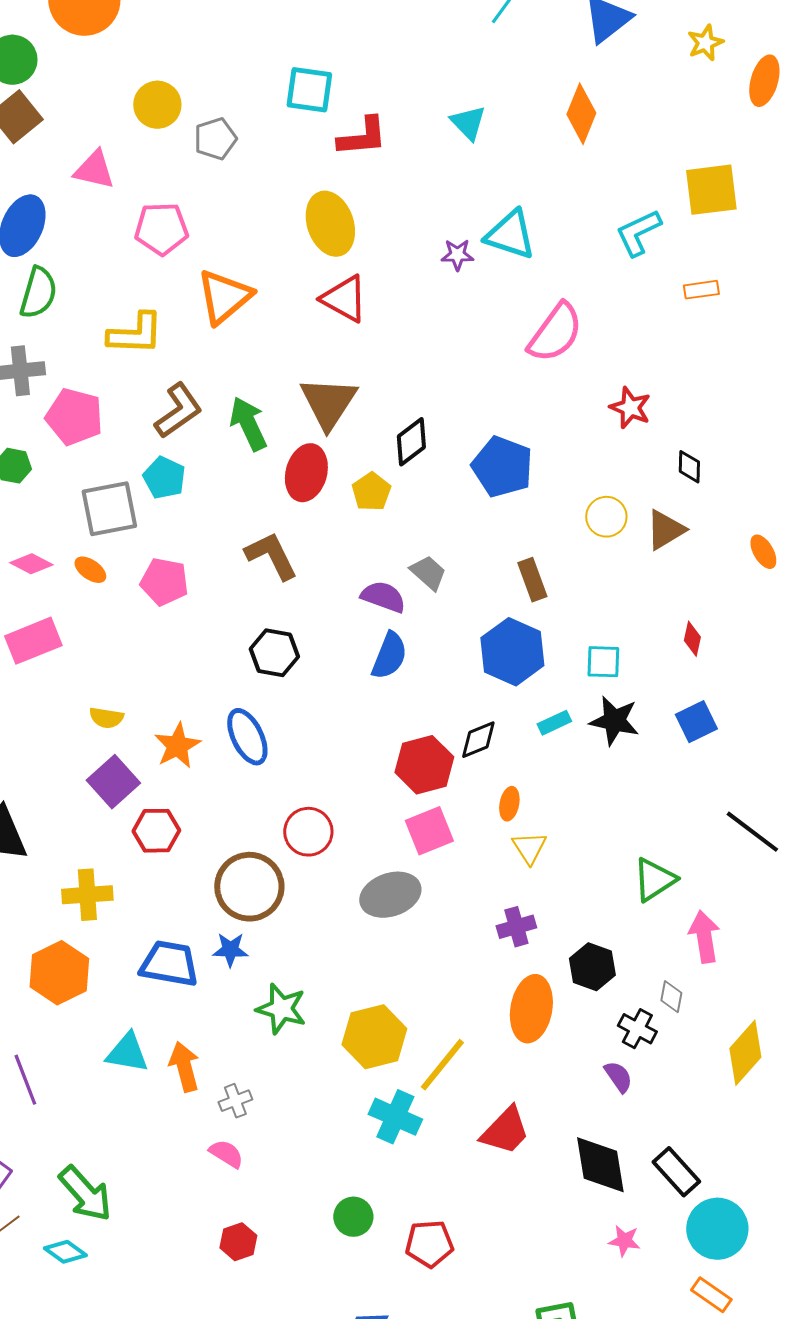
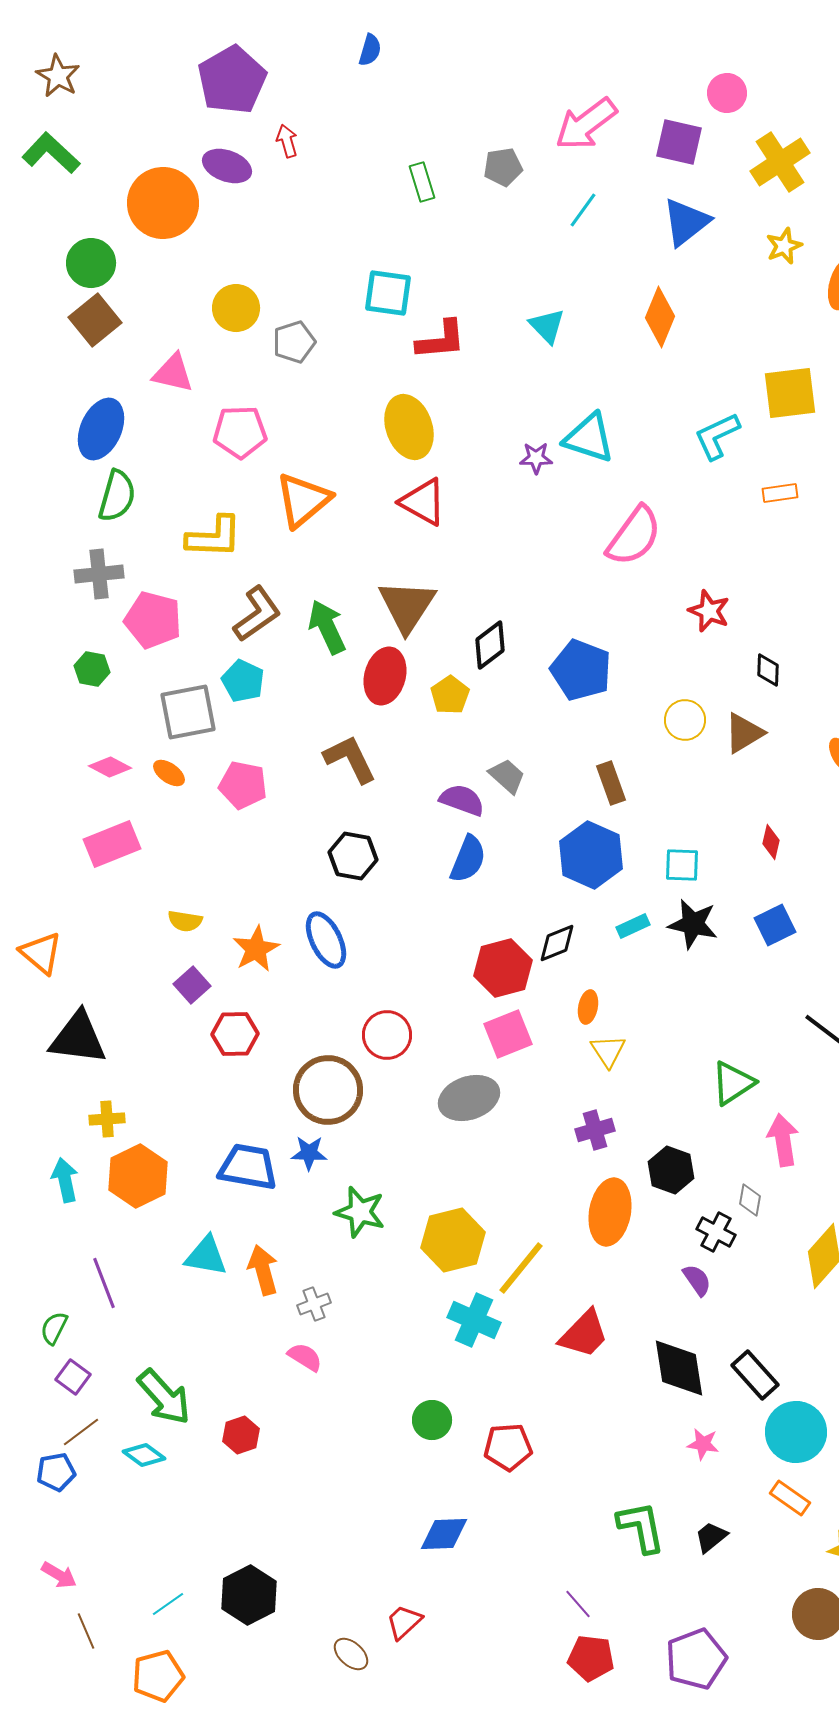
purple square: (113, 782) -> (192, 985), size x0.7
yellow cross: (87, 895) -> (107, 1119), moved, size x0.7
red hexagon: (238, 1242) -> (241, 1435), moved

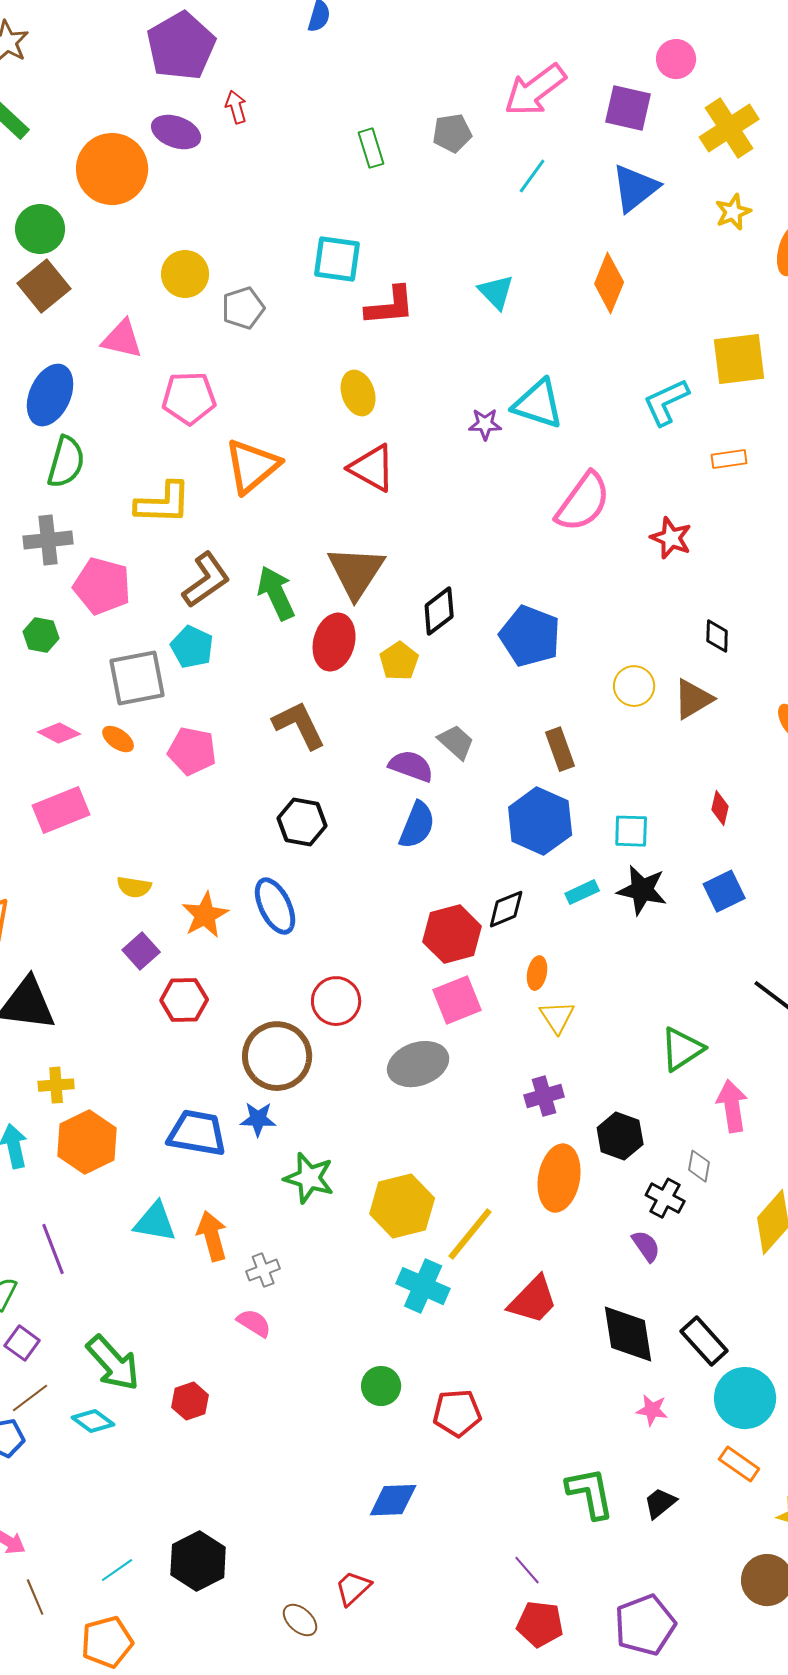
yellow ellipse: (409, 427) -> (358, 393), size x0.7
red star: (709, 611) -> (671, 538), moved

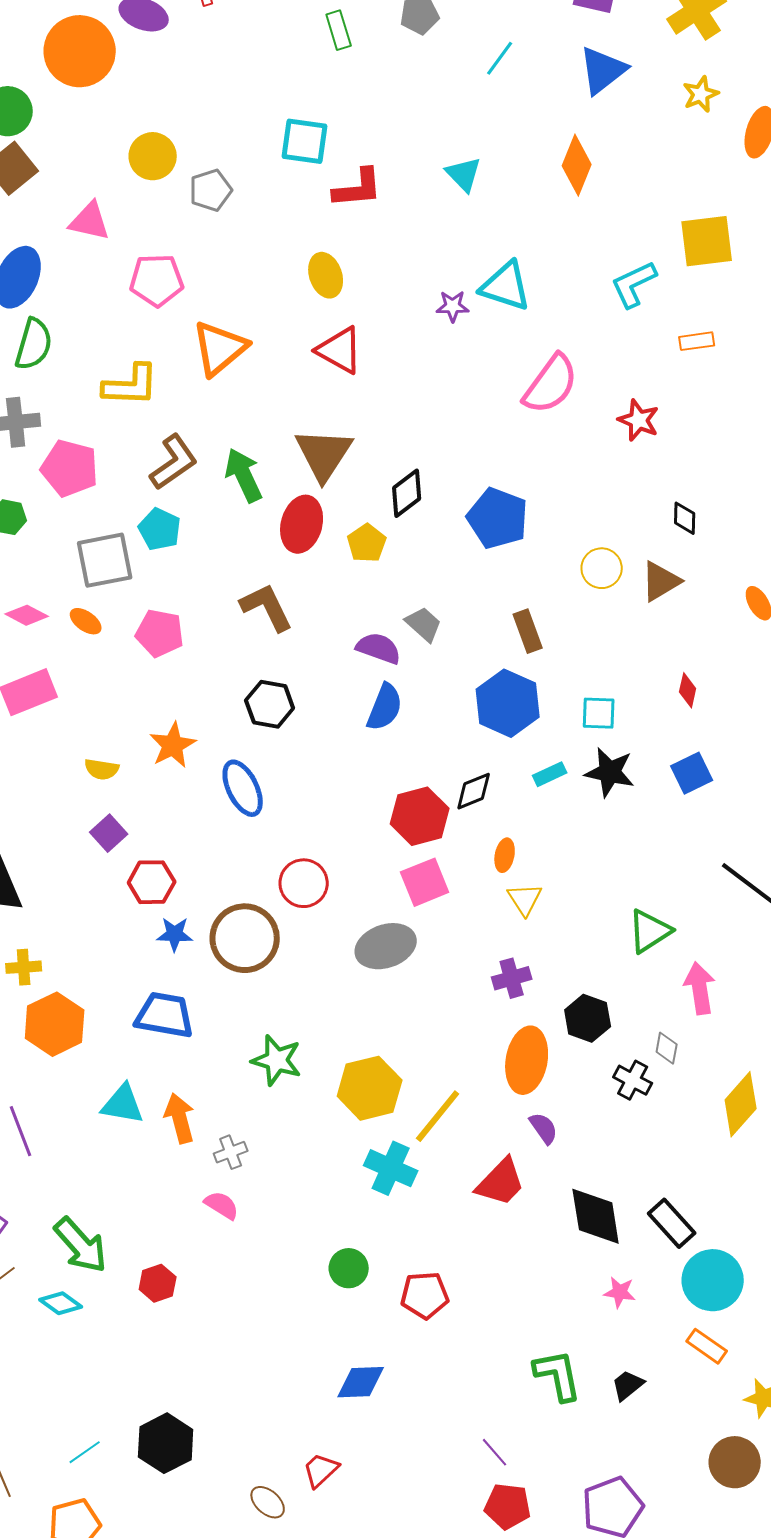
orange star: (205, 915) -> (173, 745), moved
blue star: (258, 1119) -> (175, 934), moved
purple semicircle: (646, 1246) -> (544, 1128), moved

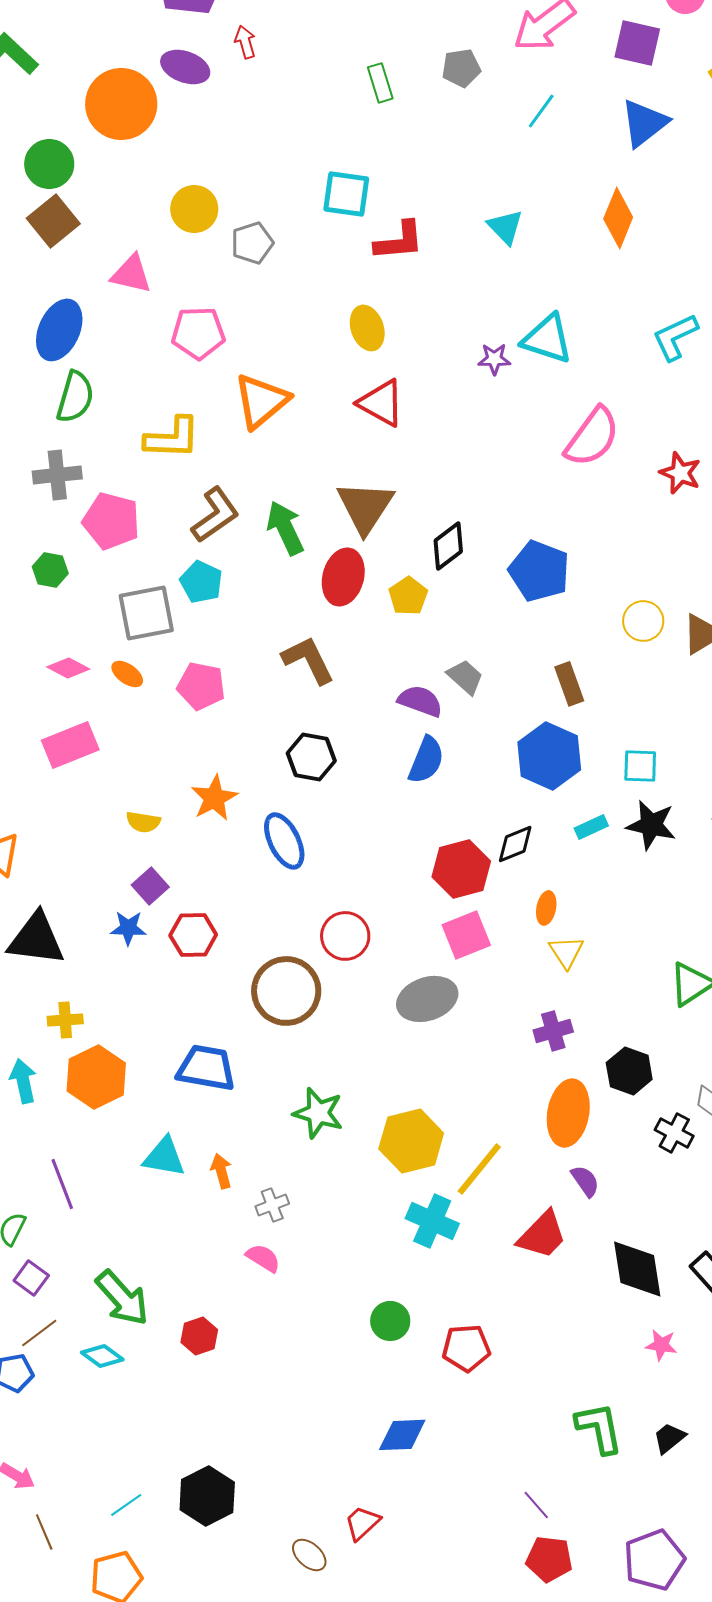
blue star: (175, 934) -> (128, 928), moved
orange arrow: (180, 1118) -> (221, 1171), size x0.7

